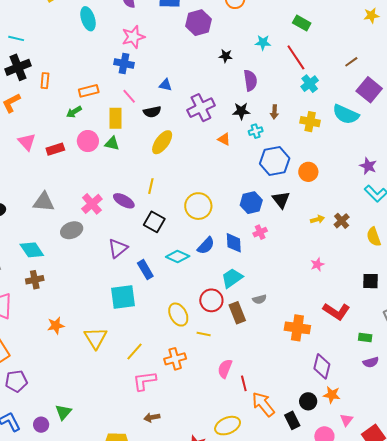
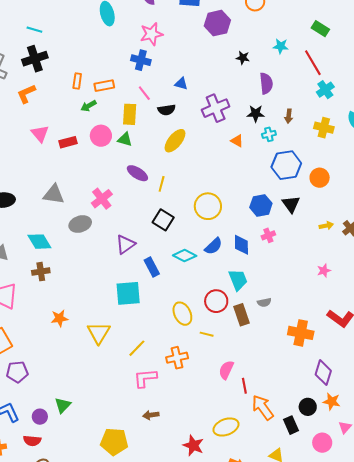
orange rectangle: (45, 81) -> (77, 81), moved
purple ellipse: (124, 201) -> (137, 173), moved
cyan trapezoid: (232, 278) -> (238, 280), turned 100

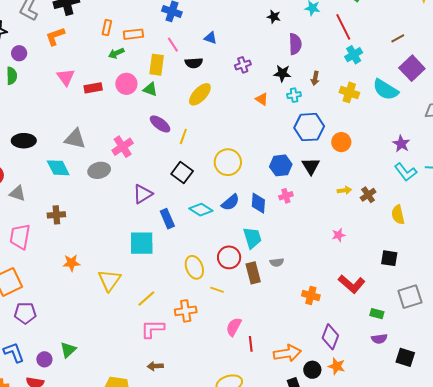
purple cross: (216, 108) -> (243, 65), size x0.6
cyan diamond: (39, 242) -> (58, 168), moved
orange cross: (301, 333) -> (311, 295), size x0.7
orange arrow: (263, 407) -> (287, 353), moved, turned 112

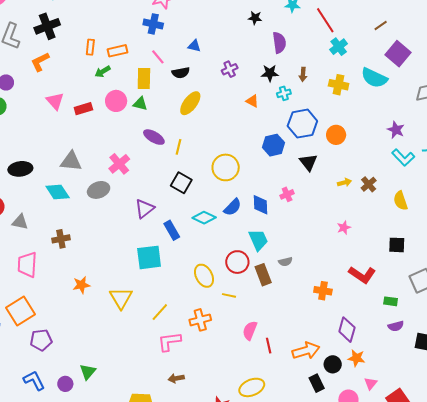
blue hexagon: (281, 165) -> (273, 145), moved

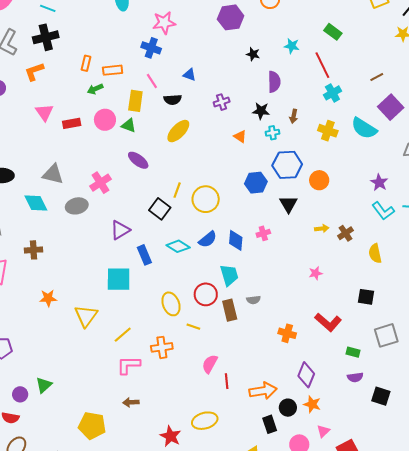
yellow line: (178, 147) -> (177, 190), moved

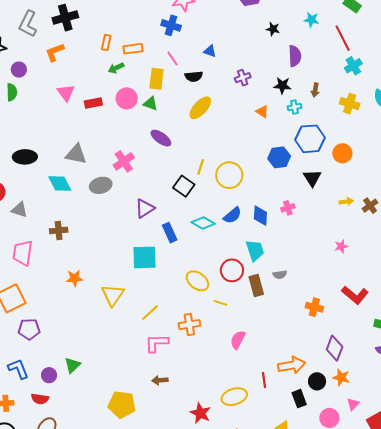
yellow ellipse: (171, 304) -> (197, 281), turned -30
red line: (227, 381) -> (264, 380), moved

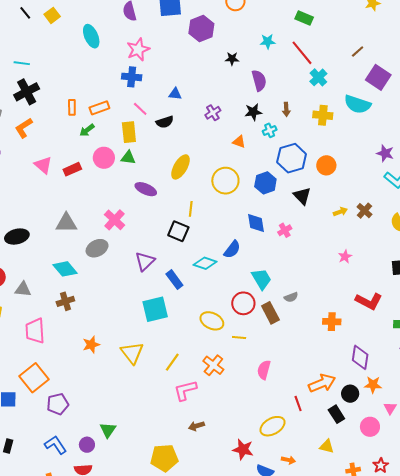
yellow ellipse: (200, 108) -> (181, 167), moved
yellow circle: (229, 175) -> (225, 181), moved
cyan diamond: (60, 183) -> (65, 269), moved
blue diamond: (260, 216) -> (256, 223), moved
orange cross: (189, 325) -> (213, 365), turned -30

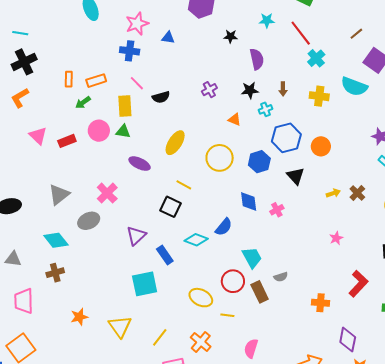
blue triangle: (175, 94) -> (168, 38), moved
yellow line: (191, 209) -> (184, 185), turned -70
gray triangle: (66, 223) -> (59, 194), turned -40
red L-shape: (369, 301) -> (358, 284), turned -76

